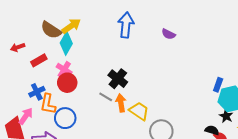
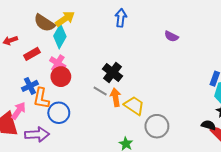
blue arrow: (126, 25) -> (121, 18), size x0.7
purple semicircle: (168, 34) -> (171, 36), moved

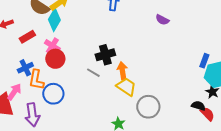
black cross: (112, 72) -> (105, 55), turned 36
orange arrow: (116, 97) -> (122, 71), moved
purple arrow: (37, 134) -> (32, 115), turned 85

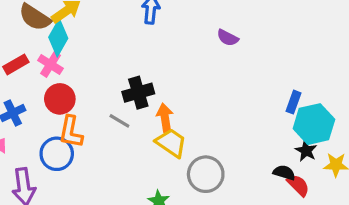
pink cross: (52, 46) -> (50, 64), moved
orange L-shape: (36, 80) -> (71, 132), moved

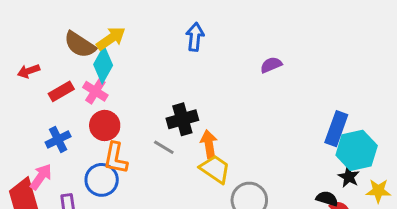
purple semicircle: (228, 38) -> (271, 65), turned 130
blue rectangle: (294, 102) -> (336, 129), size x1.5

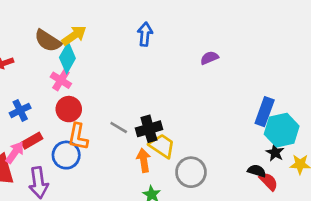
red rectangle: (61, 91) -> (32, 141), moved
black cross: (182, 119) -> (149, 129), moved
blue cross: (58, 139) -> (20, 110), moved
orange arrow: (209, 144) -> (144, 160), moved

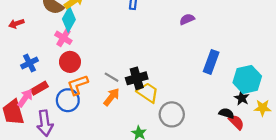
blue rectangle: (265, 112) -> (211, 62), moved
orange L-shape: (78, 137) -> (78, 85), turned 60
orange arrow: (144, 160) -> (112, 97), moved, turned 48

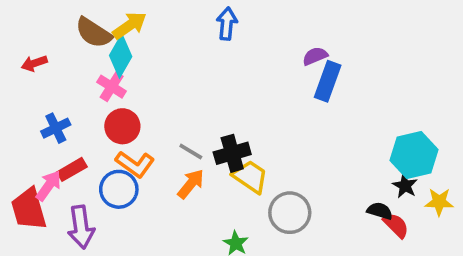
blue rectangle: (211, 62) -> (328, 81), moved
orange L-shape: (78, 85) -> (135, 164), turned -125

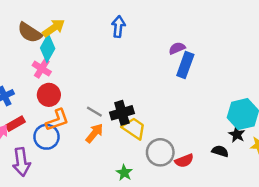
orange L-shape: (135, 164) -> (57, 120), turned -55
red semicircle: (396, 225) -> (184, 161), moved, turned 114

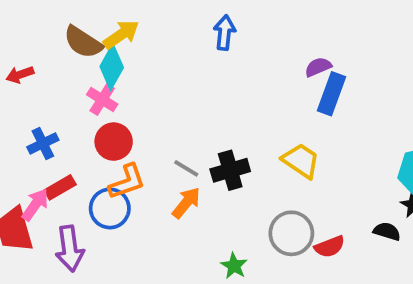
yellow trapezoid: (134, 128) -> (301, 161), moved

